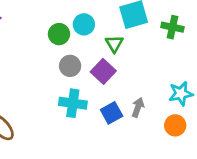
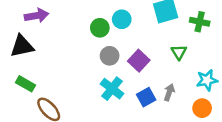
green triangle: (114, 44) -> (179, 52), moved
cyan cross: (73, 103) -> (112, 89), turned 30

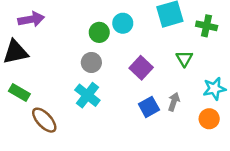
gray circle: (110, 56) -> (91, 62), moved
cyan cross: (112, 89) -> (87, 95), moved

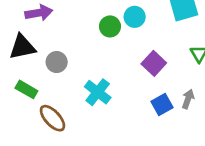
gray circle: (91, 62) -> (57, 62), moved

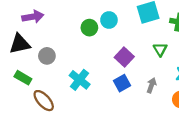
blue square: (162, 104) -> (122, 83), moved

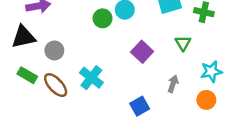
blue square: (122, 83) -> (140, 106), moved
brown ellipse: (44, 101) -> (56, 85), moved

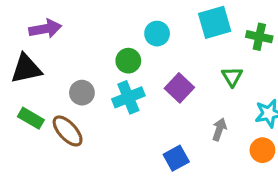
green circle: (103, 18) -> (128, 61), moved
gray circle: (54, 50) -> (82, 93), moved
cyan cross: (91, 78) -> (128, 97), moved, turned 30

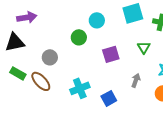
purple square: (179, 88) -> (111, 54), turned 30
cyan cross: (128, 97) -> (80, 88), moved

